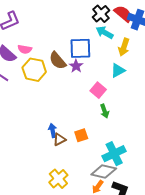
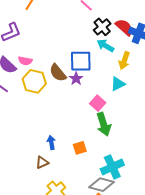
green arrow: (104, 111) -> (104, 124), size x1.6
brown triangle: (59, 139) -> (42, 162), moved

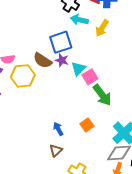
yellow arrow: (124, 61) -> (102, 28), turned 30
cyan triangle: (118, 84) -> (78, 69), moved
pink square: (98, 103) -> (90, 77), turned 35

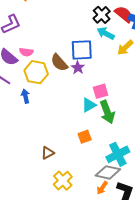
cyan triangle: (78, 69) -> (89, 105), moved
blue arrow: (58, 129) -> (26, 96), moved

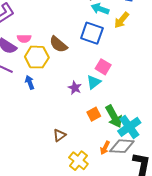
blue square: (82, 50) -> (92, 33), moved, turned 30
purple star: (78, 68) -> (75, 88), moved
pink square: (100, 91) -> (103, 67), turned -35
green arrow: (107, 112) -> (114, 116), moved
orange arrow: (102, 188) -> (105, 148), moved

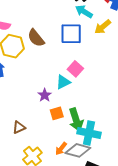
blue square: (92, 33) -> (71, 34), turned -30
purple star: (75, 88) -> (45, 95), moved
cyan cross: (129, 127) -> (89, 133), turned 35

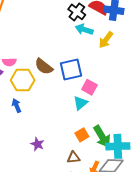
blue square: (71, 34) -> (71, 70), moved
purple star: (45, 95) -> (37, 144), moved
brown triangle: (19, 127) -> (74, 158), moved, turned 32

